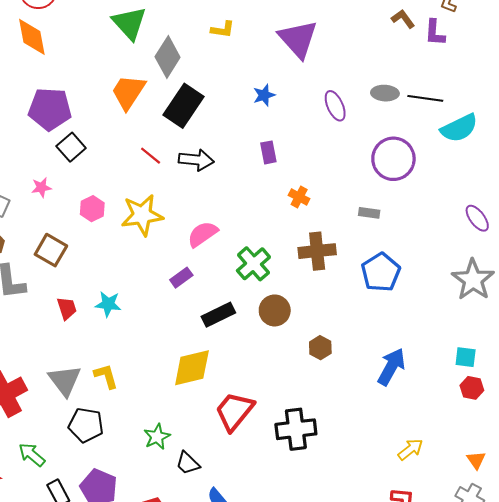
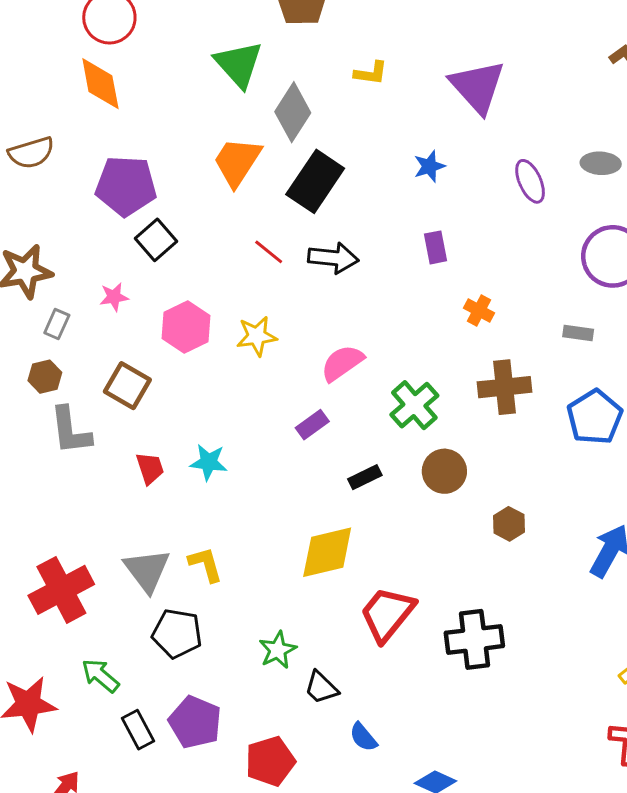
pink hexagon: (92, 209) -> (186, 327), size x1.4
yellow star: (142, 215) -> (257, 336), size x0.7
black rectangle: (218, 315) -> (365, 477), size x0.7

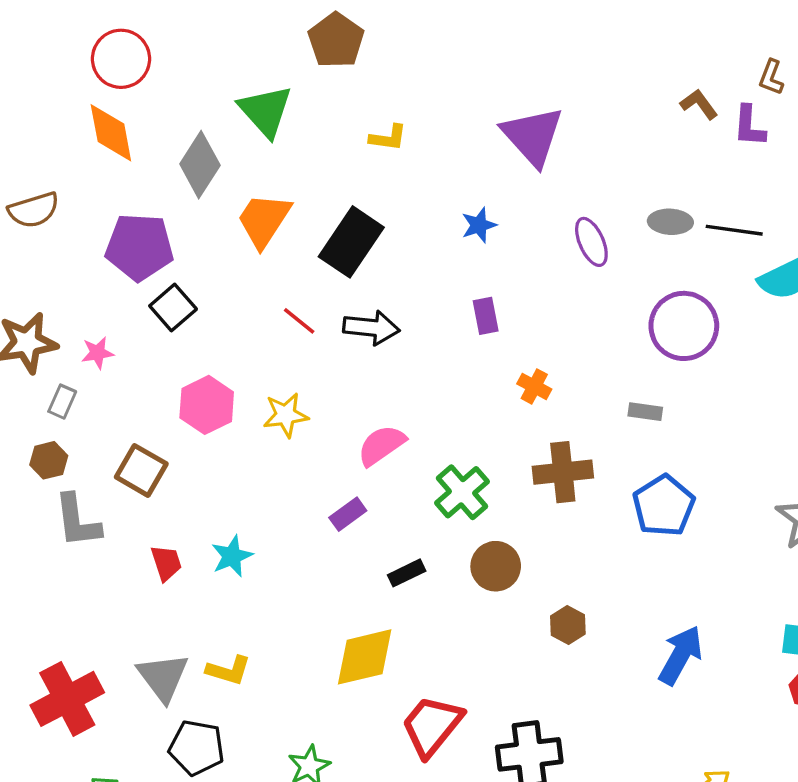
yellow L-shape: (371, 73) -> (388, 138), moved
gray diamond: (293, 112) -> (200, 165), moved
pink star: (114, 297) -> (97, 353), moved
cyan star: (209, 462) -> (232, 556), turned -30
yellow L-shape: (206, 564) -> (229, 670), turned 123

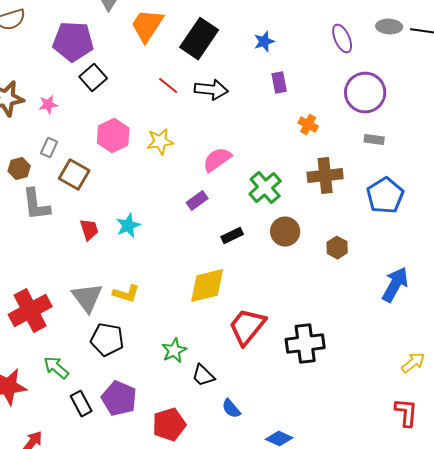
blue star: (479, 225) -> (264, 42), moved
purple circle: (684, 326) -> (365, 93), moved
gray rectangle: (62, 402) -> (49, 148), moved
brown hexagon: (568, 625) -> (337, 248), moved

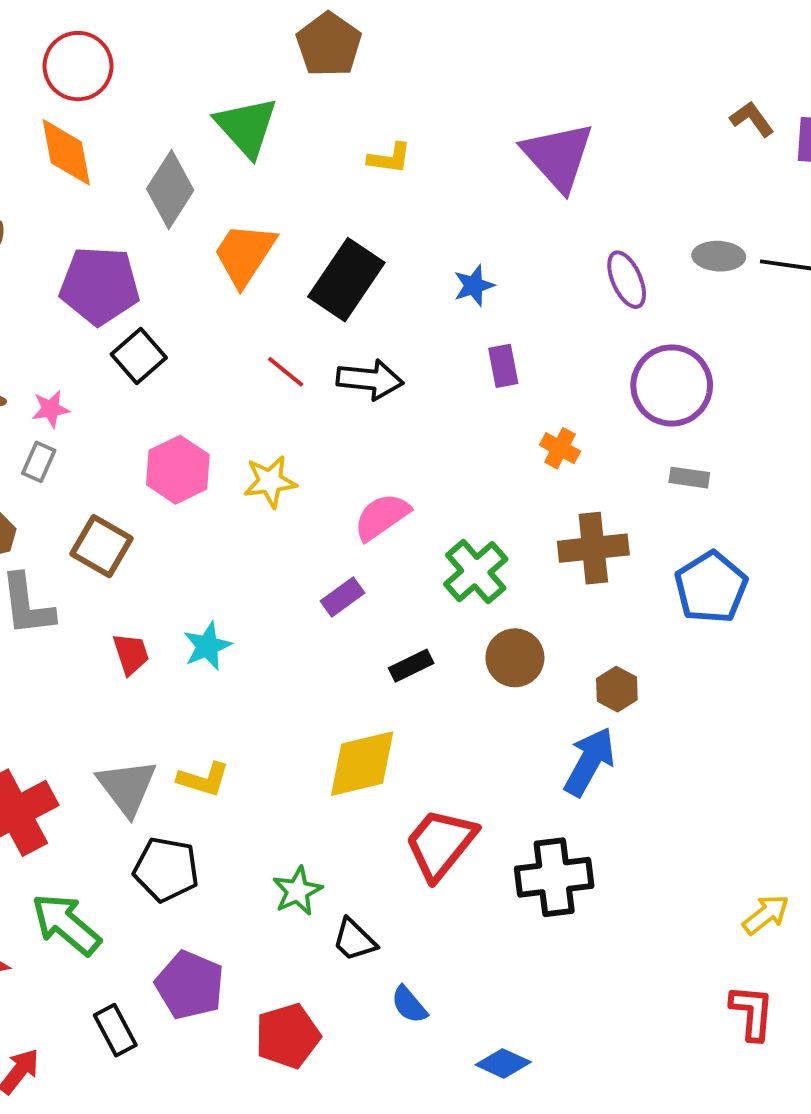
gray rectangle: (49, 148) -> (39, 462), moved
blue arrow: (395, 285) -> (589, 762), moved
green arrow: (56, 368) -> (66, 924), size x1.4
black rectangle: (81, 404) -> (115, 1030), moved

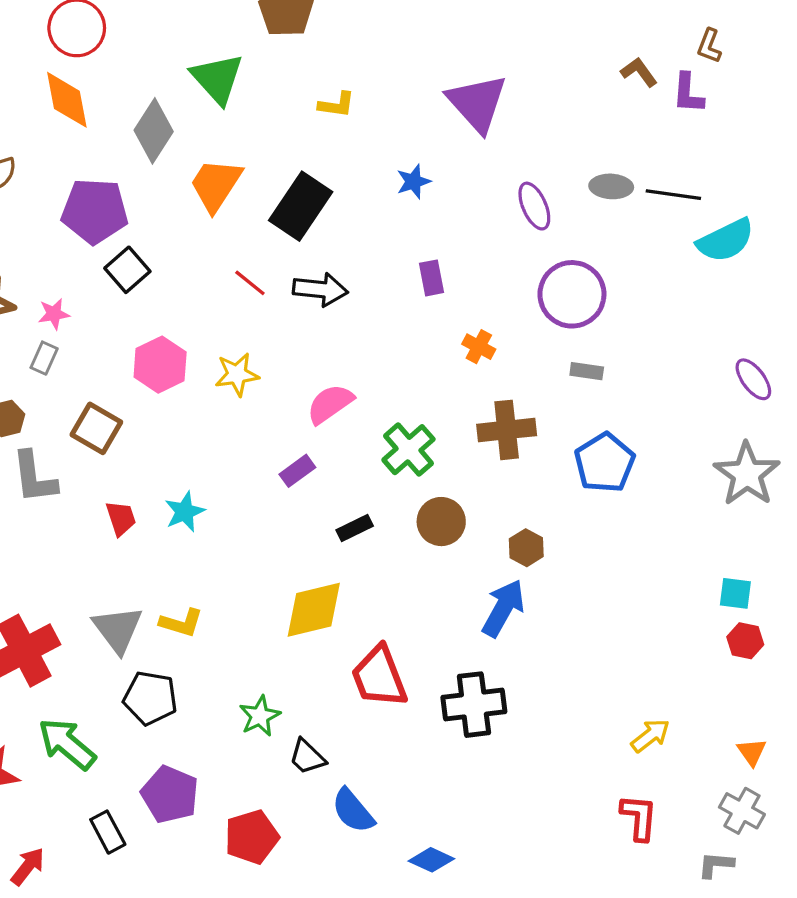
blue star: (474, 286) -> (413, 182), moved
red trapezoid: (440, 844) -> (379, 677), turned -60
blue semicircle: (409, 1005) -> (353, 811), size x1.4

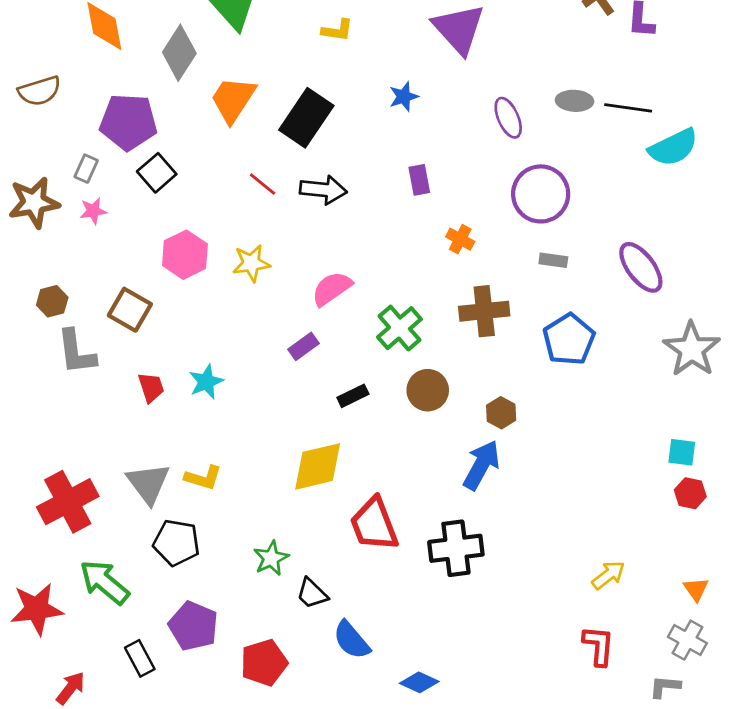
gray rectangle: (44, 358) -> (86, 169), moved
purple ellipse: (753, 379) -> (641, 267), moved, size x1.4

